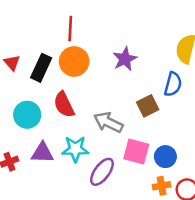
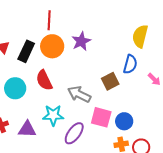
purple star: (125, 59) -> (81, 41), moved
purple triangle: (42, 153) -> (27, 129), moved

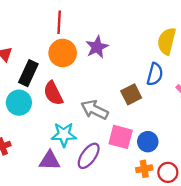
black rectangle: (26, 51) -> (28, 73), moved
purple triangle: (27, 129) -> (50, 161), moved

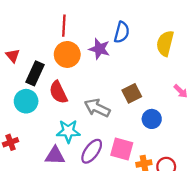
purple star: (97, 47) -> (99, 49), turned -30
blue semicircle: (155, 74) -> (122, 32), moved
pink square: (121, 137) -> (122, 149), moved
blue circle: (148, 142) -> (152, 119), moved

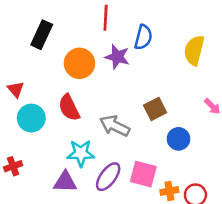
red line: (64, 26) -> (106, 18), moved
red triangle: (13, 56) -> (16, 89), moved
black rectangle: (35, 73) -> (42, 35), moved

